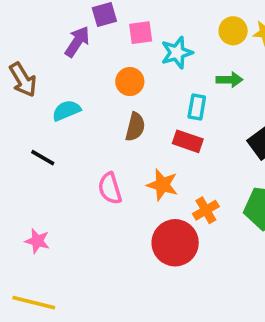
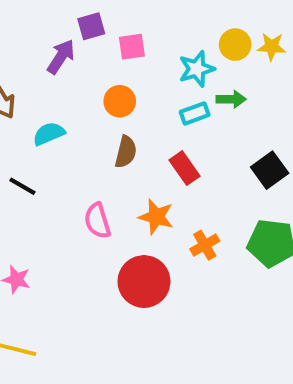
cyan star: (177, 53) -> (197, 69), moved
cyan rectangle: (197, 107) -> (195, 113), moved, turned 60
red rectangle: (188, 141) -> (184, 168), turned 36
red circle: (175, 243) -> (144, 282), moved

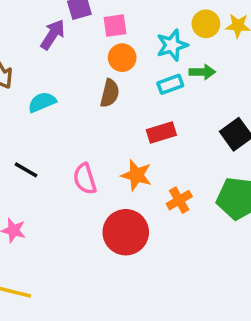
orange circle: (120, 101) -> (122, 58), moved
brown semicircle: (126, 152) -> (110, 93), moved
red rectangle: (184, 168) -> (161, 132), turned -72
black line: (22, 186) -> (26, 170), moved

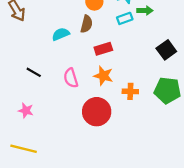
cyan semicircle: (42, 102) -> (61, 34), moved
red rectangle: (161, 132) -> (103, 49), moved
orange cross: (179, 200) -> (130, 91), turned 32

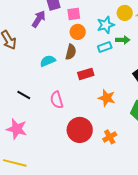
orange star: (103, 76) -> (107, 98), moved
orange cross: (130, 91) -> (110, 137), moved, turned -32
pink star: (26, 111) -> (17, 129), size x1.5

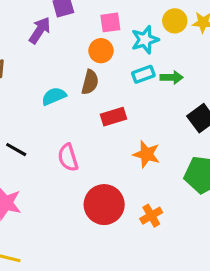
pink square: (74, 14) -> (110, 22), moved
green arrow: (123, 40) -> (172, 77), moved

